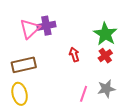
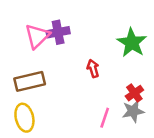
red cross: (105, 56) -> (134, 93), moved

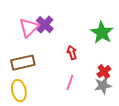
purple cross: (58, 32) -> (45, 25), turned -36
pink line: (105, 118) -> (70, 83), moved

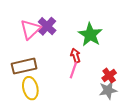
green star: (102, 33) -> (90, 35), moved
pink line: (70, 83) -> (73, 70), moved
yellow ellipse: (19, 91) -> (30, 88), moved

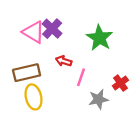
pink triangle: (30, 29) -> (34, 32), turned -45
red arrow: (75, 56) -> (64, 61), moved, turned -56
gray star: (108, 90) -> (98, 99), moved

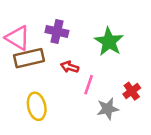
purple cross: (52, 29) -> (57, 32), turned -30
pink triangle: (34, 32) -> (18, 38), moved
brown rectangle: (27, 73) -> (29, 58), moved

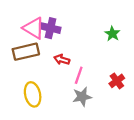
pink triangle: (18, 38) -> (34, 28), moved
green star: (109, 42) -> (112, 34), moved, size x0.6
gray star: (108, 109) -> (82, 97), moved

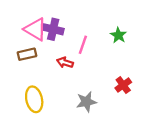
brown rectangle: (26, 52) -> (27, 54), size x0.7
pink line: (79, 75) -> (83, 45), moved

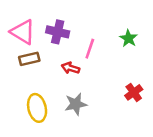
pink triangle: (35, 29) -> (23, 32), moved
gray star: (86, 102) -> (76, 104), moved

